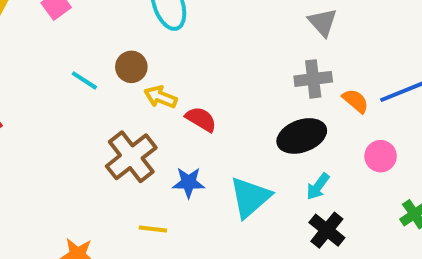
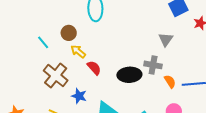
cyan line: (84, 80) -> (43, 42), moved
black ellipse: (302, 136) -> (129, 75), moved
brown cross: (131, 157) -> (56, 76), turned -30

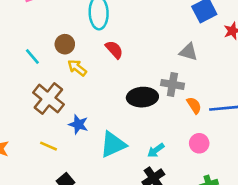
gray triangle: (166, 39) -> (188, 52), turned -49
red semicircle: (94, 68) -> (114, 50), moved

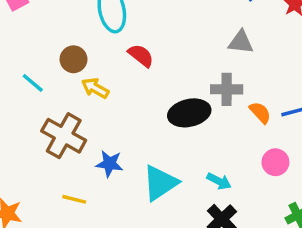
cyan arrow: (156, 150) -> (219, 181), turned -108

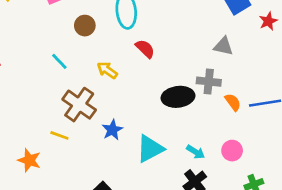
brown circle: (74, 59) -> (85, 26), moved
pink circle: (275, 162) -> (232, 151), moved
blue star: (109, 164) -> (112, 130), turned 30
yellow line: (74, 199) -> (59, 135), moved

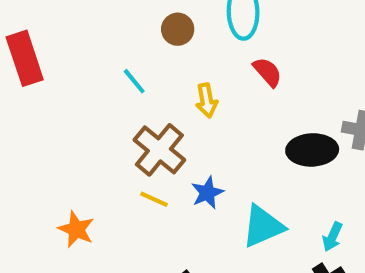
yellow arrow: (107, 70) -> (207, 101), turned -140
yellow line: (59, 135) -> (154, 199), moved
cyan arrow: (196, 152) -> (332, 237), turned 78

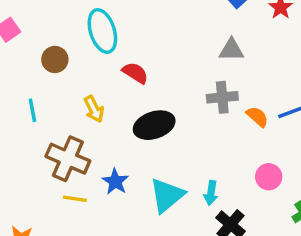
cyan line: (134, 81) -> (32, 110), turned 45
black ellipse: (312, 150) -> (154, 125), moved
cyan arrow: (332, 237) -> (211, 193), moved

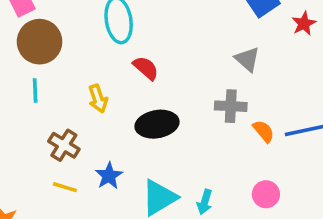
gray triangle: (231, 50) -> (247, 59), turned 32
brown circle: (55, 59) -> (40, 42), moved, size x1.6
brown cross: (68, 159) -> (64, 145), size x0.7

